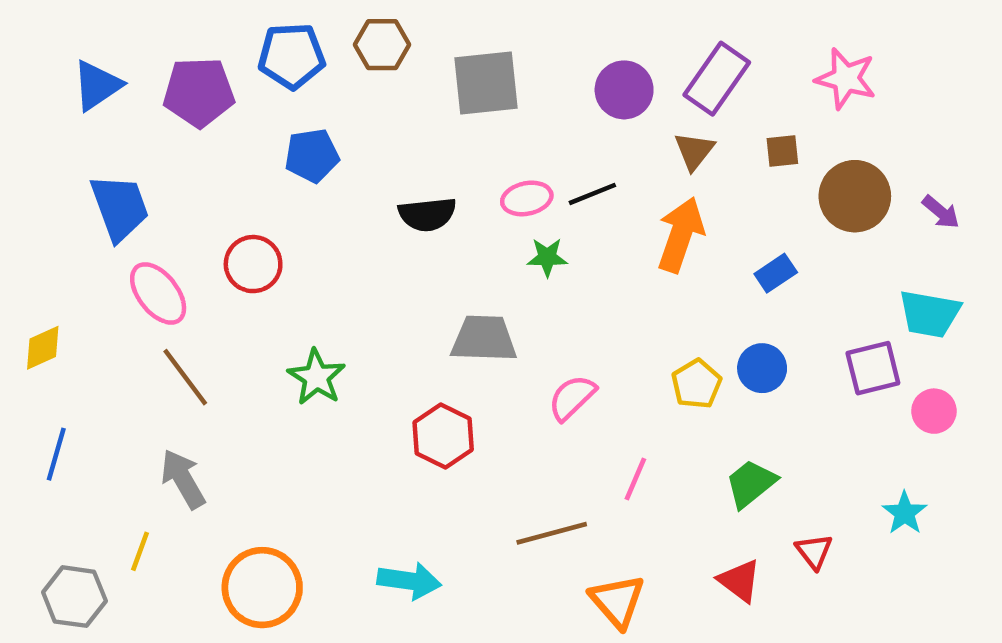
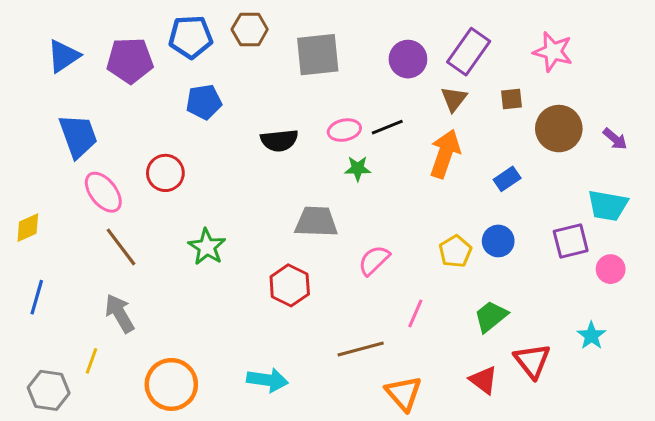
red triangle: (814, 551) -> (532, 361), size x1.5

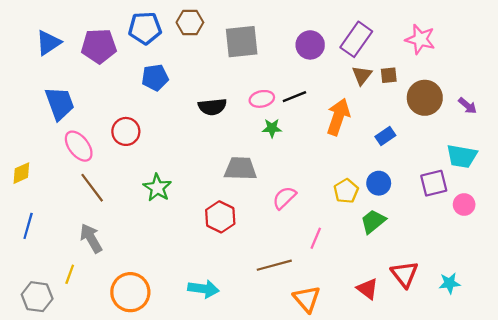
brown triangle: (454, 99) -> (362, 75), moved
green trapezoid: (491, 316) -> (373, 221), moved
cyan star: (591, 336) -> (449, 283), moved, turned 30

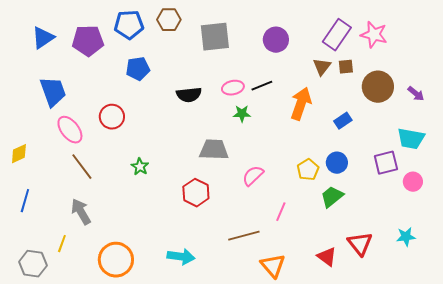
purple rectangle: (356, 39) -> (337, 35), moved
green star: (157, 188) -> (140, 167), size x0.7
cyan star: (449, 283) -> (406, 237), moved

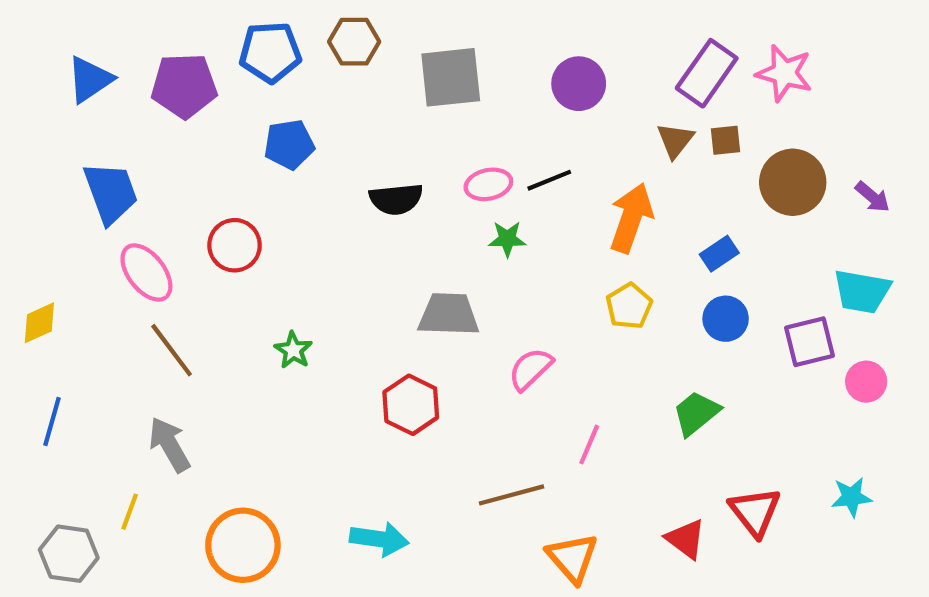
blue circle: (337, 163) -> (726, 319), moved
yellow pentagon: (308, 170) -> (629, 306), moved

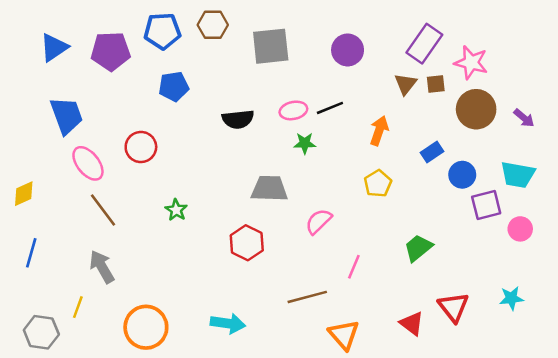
pink star: (784, 73) -> (471, 63), moved
orange arrow: (631, 218) -> (379, 131), size x0.7
blue circle: (726, 319) -> (462, 175), moved

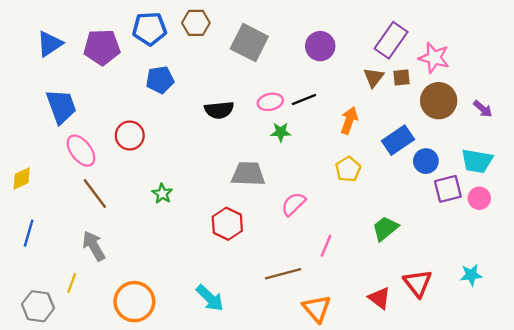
gray square: (271, 46) -> (249, 43), turned 33
blue rectangle: (432, 152) -> (398, 140), size x1.5
pink circle: (520, 229) -> (479, 198), moved
cyan arrow: (228, 323) -> (210, 298), turned 36

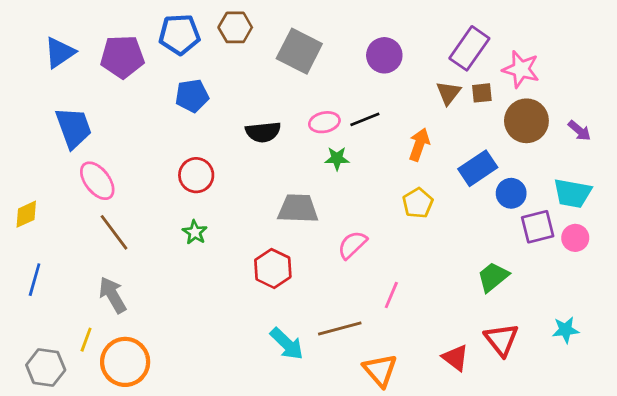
red circle: (130, 136) -> (196, 175), moved
green trapezoid: (385, 228) -> (493, 277), moved
cyan arrow: (210, 298) -> (287, 344), moved
orange circle: (134, 302) -> (125, 362), moved

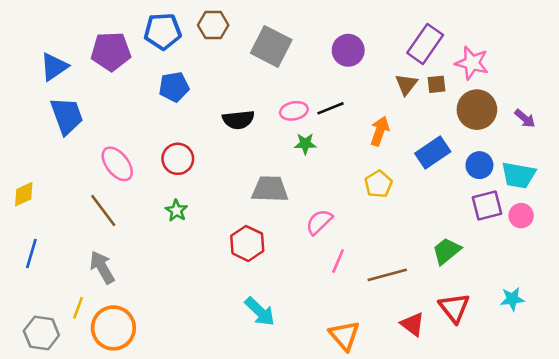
blue triangle: (60, 53) -> (54, 67), moved
pink ellipse: (97, 181) -> (117, 164), moved
blue circle: (511, 193) -> (479, 165), moved
pink line: (391, 295) -> (338, 261), moved
brown line: (340, 328) -> (387, 275), moved

